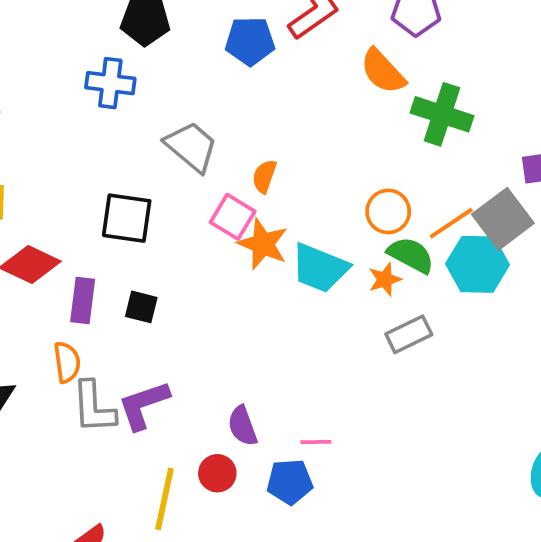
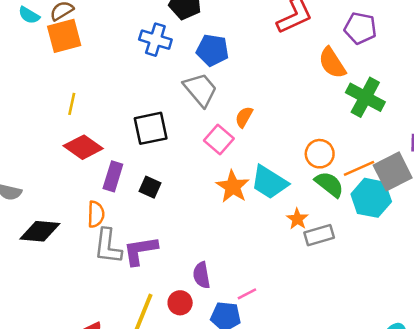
blue pentagon: (250, 41) -> (213, 50), moved
black square: (127, 218) -> (151, 128), turned -30
orange star: (263, 244) -> (233, 187), moved
orange star: (385, 279) -> (297, 219), moved, turned -30
pink line: (316, 442) -> (247, 294), turned -36

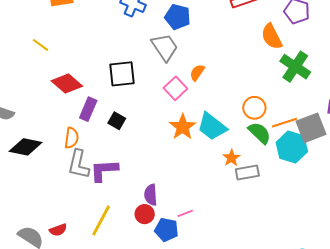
yellow line: (72, 104) -> (41, 45), moved, turned -72
red circle: (180, 303) -> (145, 214), moved

